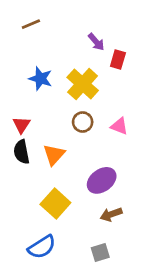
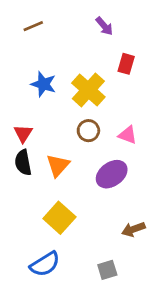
purple arrow: (96, 42) -> (104, 26), moved
purple ellipse: (102, 180) -> (112, 174), moved
brown arrow: (111, 214) -> (133, 229), moved

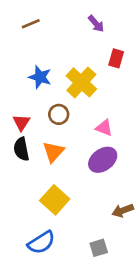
brown circle: (88, 131) -> (59, 114), moved
pink triangle: (128, 135) -> (104, 128), moved

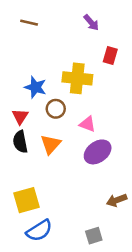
brown line: (31, 24) -> (29, 23), turned 36
blue star: (40, 77) -> (35, 87), moved
yellow cross: (81, 82) -> (77, 78), turned -36
pink triangle: (104, 128) -> (87, 124), moved
yellow square: (55, 200) -> (27, 200), moved, turned 32

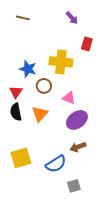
brown arrow: (117, 200) -> (78, 147), moved
blue semicircle: (39, 231) -> (56, 164), moved

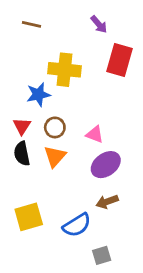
red rectangle: (87, 44) -> (119, 60), size x1.6
yellow cross: (61, 62) -> (64, 70), moved
blue star: (28, 69) -> (38, 94), turned -30
brown circle: (44, 86) -> (55, 127), moved

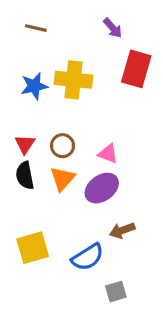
blue star: (38, 94) -> (34, 86), moved
purple ellipse: (106, 165) -> (102, 188), moved

